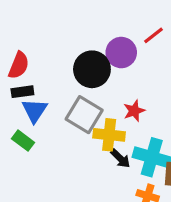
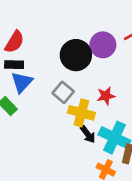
gray square: (84, 115) -> (63, 92), size x0.7

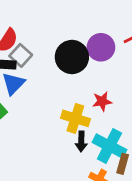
gray square: (63, 92) -> (21, 55), moved
black arrow: (88, 134) -> (81, 142), turned 36

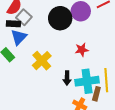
yellow cross: (75, 118) -> (42, 61), moved, turned 30
cyan cross: (109, 146) -> (87, 81), turned -35

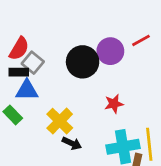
blue triangle: (19, 37) -> (27, 90), turned 48
black arrow: (67, 78) -> (72, 143), moved, turned -64

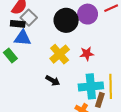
yellow cross: (60, 121) -> (60, 54), moved

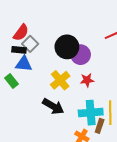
purple circle: (88, 14) -> (81, 55), moved
black arrow: (53, 81) -> (53, 106), size x1.5

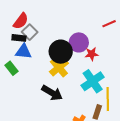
black circle: (67, 47) -> (61, 52), moved
red star: (87, 80) -> (92, 54), moved
cyan cross: (91, 113) -> (93, 81), moved, turned -30

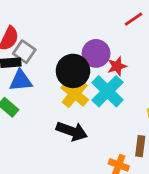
cyan cross: (93, 81) -> (107, 91), moved

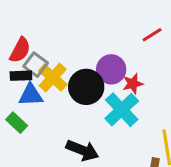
yellow cross: (75, 94) -> (53, 78), moved

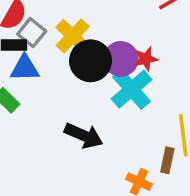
purple circle: (111, 69) -> (121, 59), moved
yellow cross: (53, 78) -> (73, 36), moved

